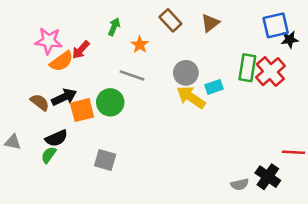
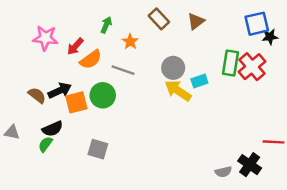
orange semicircle: (62, 61) -> (91, 59), moved

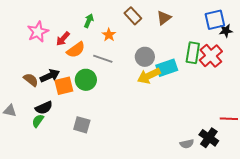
pink star: (45, 38) -> (38, 32), turned -30
cyan rectangle: (199, 81) -> (167, 68), size x1.5
yellow arrow: (178, 91) -> (149, 76), turned -60

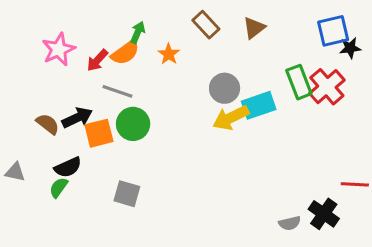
orange semicircle: (76, 50) -> (125, 53), moved
green rectangle: (193, 53) -> (299, 82), turned -30
gray line: (103, 59) -> (118, 91), moved

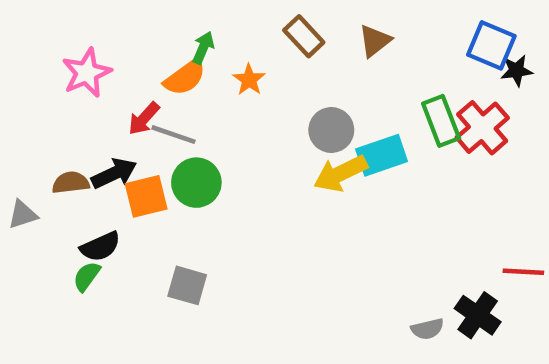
blue square: (333, 31) -> (491, 45), turned 36
red arrow: (97, 60) -> (144, 119), moved
brown semicircle: (48, 124) -> (71, 183), turned -45
gray triangle: (15, 172) -> (23, 215), moved, turned -30

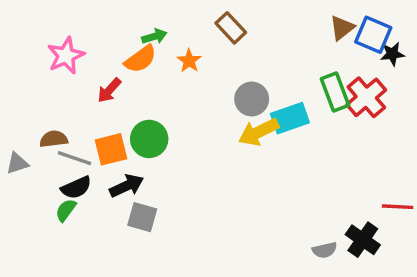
brown triangle: (375, 41) -> (342, 28), moved
green arrow: (203, 48) -> (154, 36), turned 50
gray line: (174, 135) -> (74, 158), moved
black arrow: (114, 173) -> (127, 186), moved

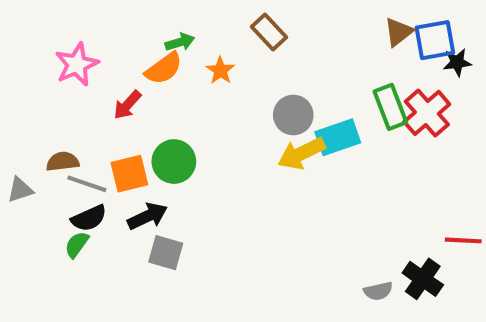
blue square: (373, 35) -> (435, 40), turned -33

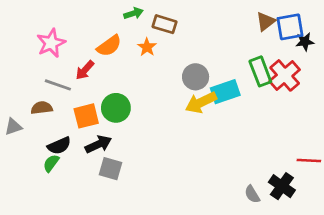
brown rectangle: (269, 32) -> (164, 24), moved, turned -30
green arrow: (180, 42) -> (133, 13), moved
gray line: (87, 184) -> (58, 85), moved
gray semicircle: (378, 291) -> (252, 194), turned 72

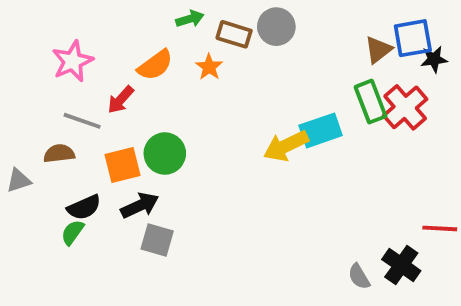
brown triangle: (266, 21) -> (378, 50), moved
gray circle: (196, 77) -> (276, 27), moved

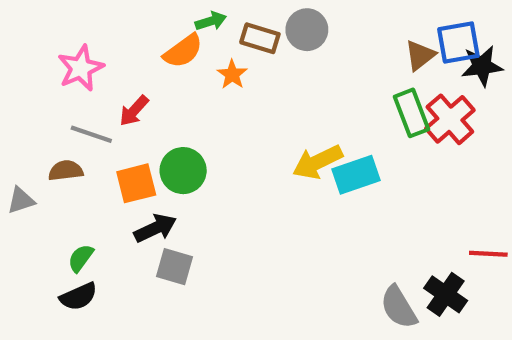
black star: (434, 59) -> (482, 66), size x1.4
orange semicircle: (155, 65) -> (183, 51), moved
cyan rectangle: (321, 130) -> (356, 175), moved
black semicircle: (84, 207) -> (78, 296), moved
gray semicircle: (359, 277) -> (399, 307), size x1.5

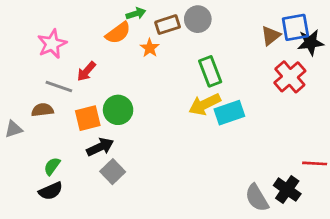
brown rectangle: (260, 38) -> (168, 25), turned -35
green rectangle: (411, 113) -> (210, 71), moved
gray square: (175, 267) -> (113, 172), turned 30

